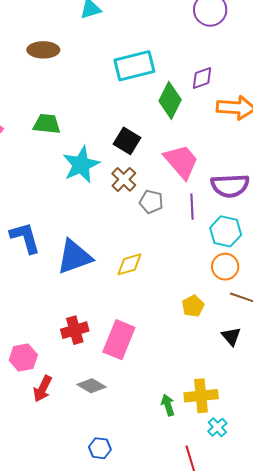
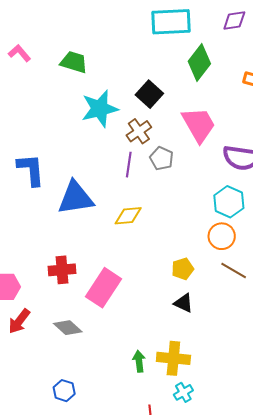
purple diamond: (202, 78) -> (234, 20), moved
purple line: (192, 207) -> (129, 165), moved
black triangle: (231, 336) -> (183, 303), moved, turned -35

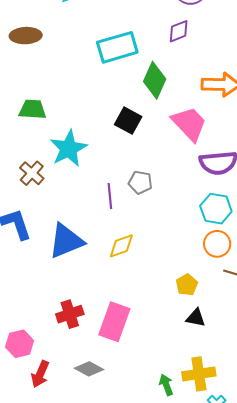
black square: (149, 94) -> (128, 121), moved
pink trapezoid: (199, 125) -> (189, 124), moved
brown cross: (139, 131) -> (32, 173), moved

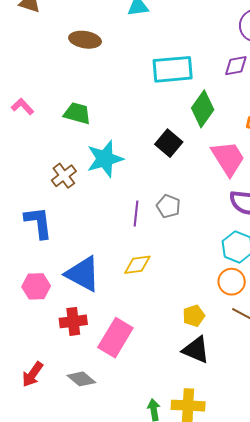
blue triangle: (66, 241) -> (83, 274), moved, turned 39
black triangle: (196, 318) -> (196, 350), size x1.4
pink hexagon: (20, 344) -> (36, 286), moved

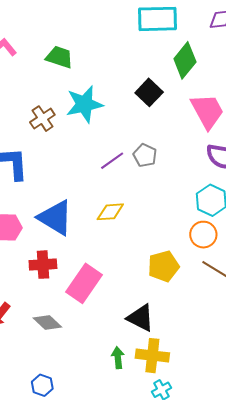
purple line: (136, 214) -> (112, 161), turned 45
yellow pentagon: (194, 316) -> (164, 266), size x1.4
black triangle: (196, 350) -> (141, 318), moved

